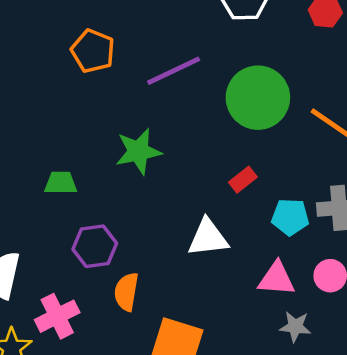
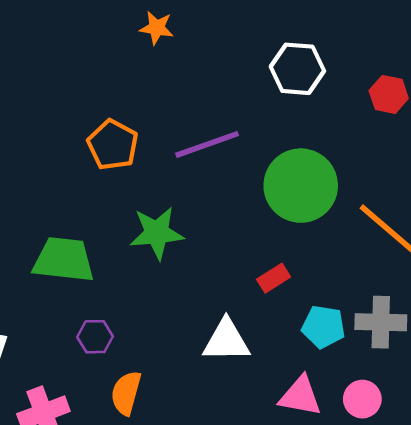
orange pentagon: (93, 51) -> (113, 145), moved
green trapezoid: (61, 183) -> (64, 260), size x1.6
purple hexagon: (95, 246) -> (95, 337), size x0.7

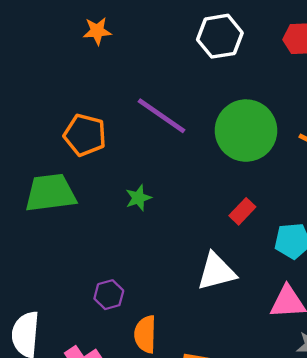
purple line: (207, 144) -> (162, 116), turned 68
green star: (157, 233) -> (138, 198), size x0.6
green trapezoid: (64, 260) -> (50, 193), moved

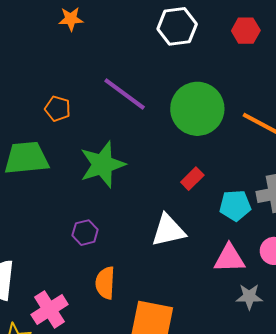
orange pentagon: (85, 135) -> (58, 109), size x0.7
green star: (138, 198) -> (102, 165), size x2.0
purple hexagon: (109, 295) -> (85, 233), moved

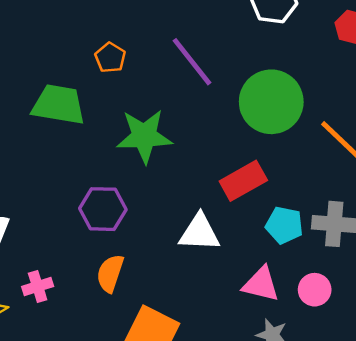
red rectangle: (192, 179) -> (243, 181), size x1.6
purple hexagon: (85, 233) -> (103, 209), size x1.5
pink cross: (50, 309) -> (38, 286), size x0.7

